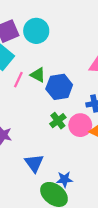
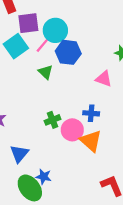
pink line: (18, 80) -> (42, 45), moved
blue hexagon: (59, 87) -> (68, 52), moved

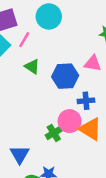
cyan circle: (55, 30) -> (49, 16), moved
blue hexagon: (68, 52) -> (65, 76), moved
green cross: (52, 120) -> (54, 133), moved

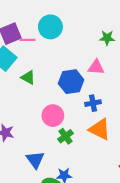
pink line: (24, 40) -> (27, 40), moved, turned 63
green triangle: (32, 67) -> (28, 77), moved
pink circle: (70, 121) -> (53, 116), moved

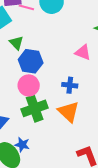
blue hexagon: (71, 82) -> (31, 61), moved
green cross: (65, 136) -> (35, 108), size x1.6

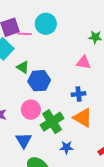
pink circle: (29, 85) -> (31, 110), moved
blue star: (22, 145) -> (67, 147), moved

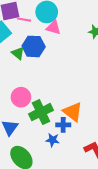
pink triangle: (84, 62) -> (53, 27), moved
blue hexagon: (39, 81) -> (34, 46), moved
blue cross: (79, 94) -> (63, 125), moved

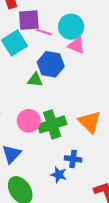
green triangle: (18, 53) -> (35, 80), moved, turned -40
green cross: (41, 112) -> (52, 124), moved
orange triangle: (73, 112) -> (90, 122), moved

